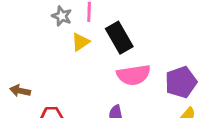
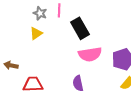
yellow triangle: (80, 42) -> (36, 33), moved

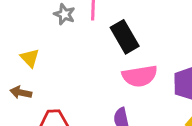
yellow triangle: (36, 33) -> (30, 58), moved, turned -40

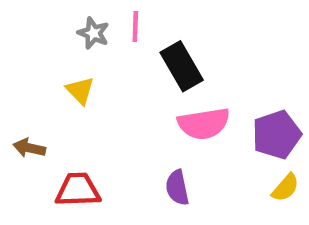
yellow triangle: (30, 58) -> (80, 91), moved

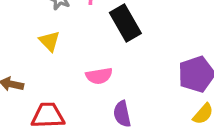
pink semicircle: (204, 124) -> (99, 76), moved, size x0.7

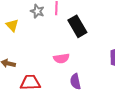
yellow triangle: (49, 41) -> (12, 25), moved

